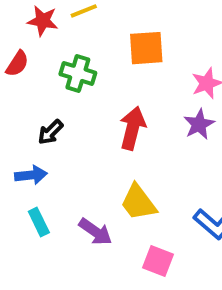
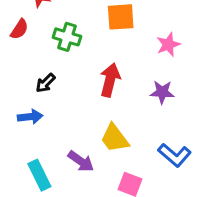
purple star: (199, 124) -> (162, 92), moved, turned 30
cyan rectangle: (39, 222) -> (39, 175), moved, size x1.4

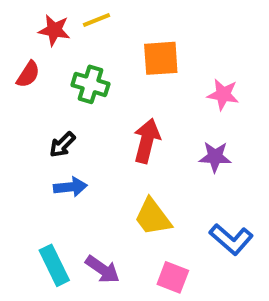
pink star: (168, 45) -> (223, 94), turned 30
blue arrow: (30, 117) -> (70, 187), moved
purple arrow: (81, 161) -> (103, 269), moved

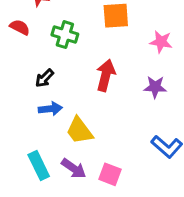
red semicircle: (28, 74) -> (20, 27), turned -96
yellow trapezoid: (153, 217) -> (79, 131), moved
pink square: (173, 277) -> (110, 174), moved

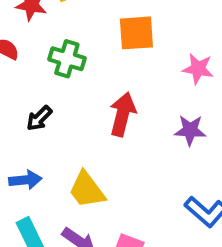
blue arrow: (50, 109) -> (25, 180), moved

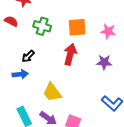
orange square: (136, 33) -> (77, 27), moved
blue arrow: (25, 180) -> (20, 74), moved

